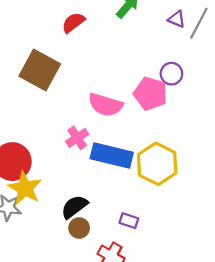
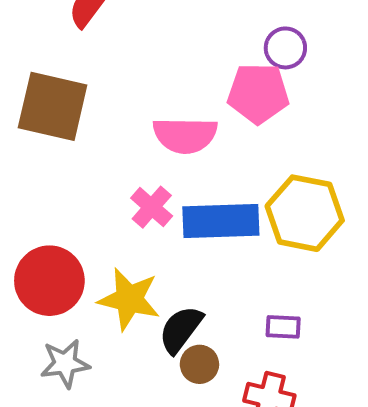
yellow star: (25, 188) -> (129, 299), moved

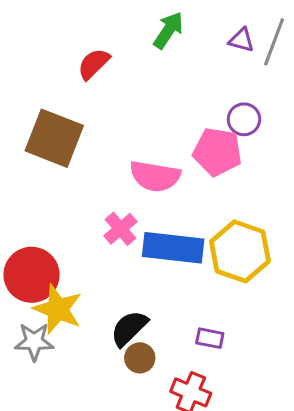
yellow star: (129, 299) -> (58, 309), moved

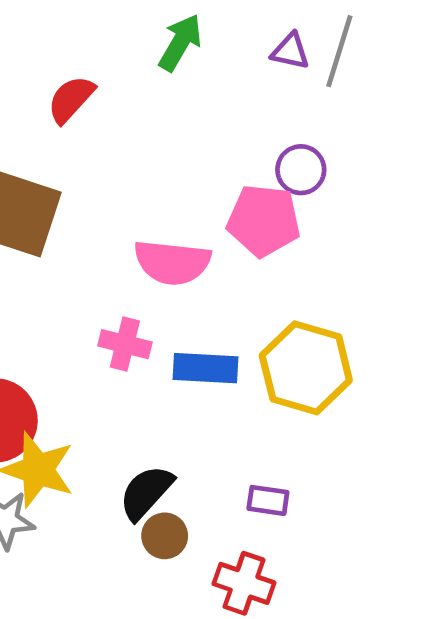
pink cross: (120, 229) -> (125, 344), turned -32
blue rectangle: (173, 248) -> (205, 368), size x0.7

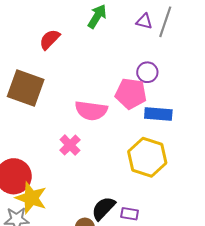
pink cross: (125, 344) -> (70, 145), turned 30
blue rectangle: (205, 368) -> (158, 114), moved
black semicircle: (146, 492) -> (103, 208), moved

